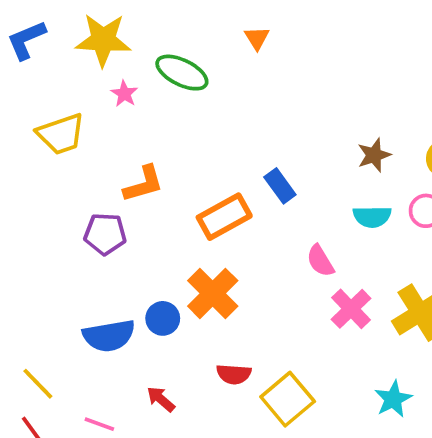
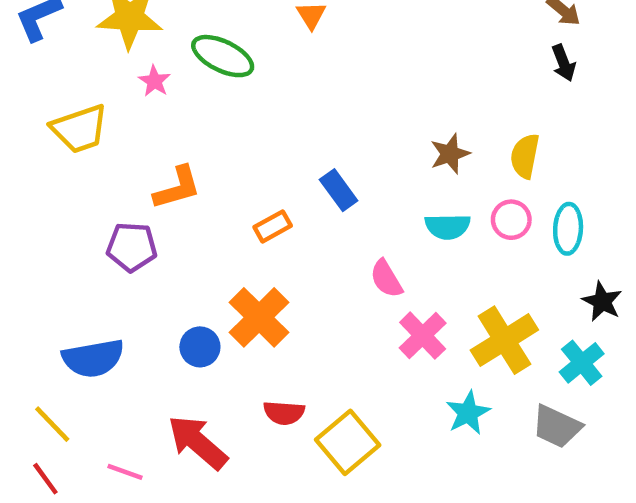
orange rectangle: (224, 217) -> (273, 226), size x0.6
blue semicircle: (109, 336) -> (93, 358), moved
red arrow: (161, 399) -> (198, 442), size x1.8
cyan star: (393, 399) -> (468, 413), moved

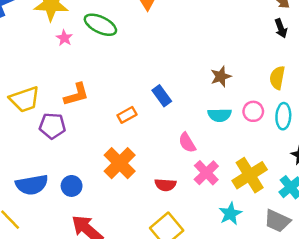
yellow trapezoid: (80, 129) -> (25, 99), moved
yellow semicircle: (525, 156) -> (277, 78), moved
blue circle: (200, 347) -> (72, 186), moved
red semicircle: (284, 413) -> (165, 185), moved

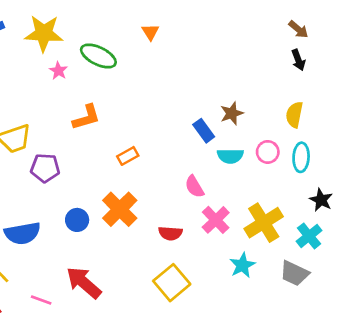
orange L-shape: (76, 95) -> (86, 117), moved
blue rectangle: (162, 96) -> (204, 131), moved
blue circle: (72, 186) -> (77, 220), moved

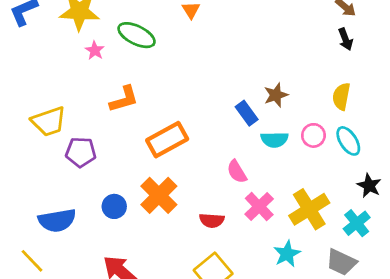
orange rectangle: (128, 156) -> (167, 140), size x1.8
cyan ellipse: (301, 157) -> (348, 141), turned -36

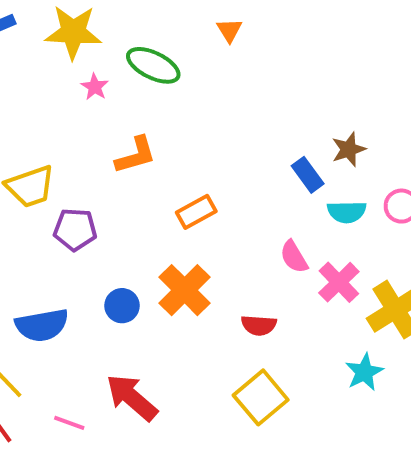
orange rectangle: (167, 140) -> (196, 212), size x0.7
pink cross: (259, 206) -> (339, 282), moved

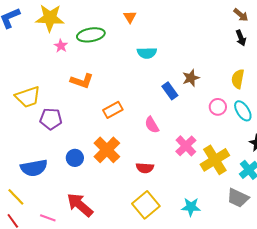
green ellipse: (153, 65) -> (91, 35), turned -36
orange L-shape: (136, 155) -> (82, 81), turned 35
cyan semicircle: (347, 212) -> (147, 53), moved
pink semicircle: (294, 257) -> (152, 125), moved
cyan star: (364, 372) -> (191, 207), moved, turned 30

